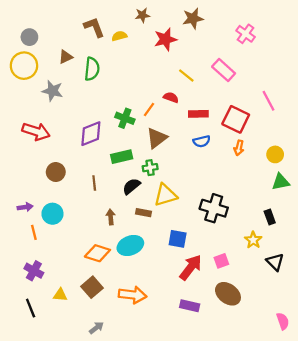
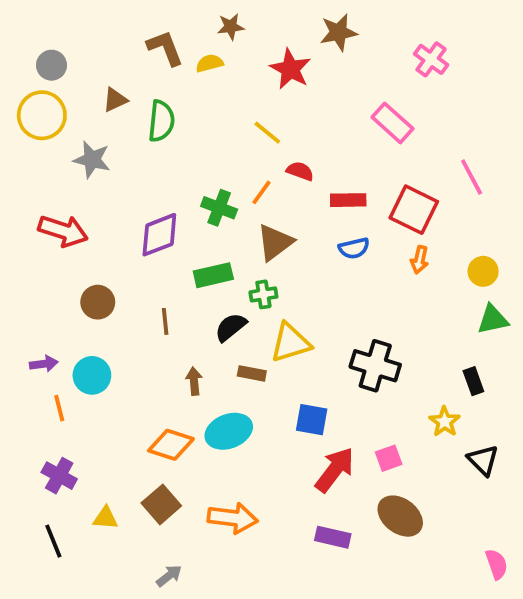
brown star: (142, 15) -> (231, 27), moved
red star: (165, 39) -> (290, 69), turned -30
yellow line: (186, 75) -> (267, 133), moved

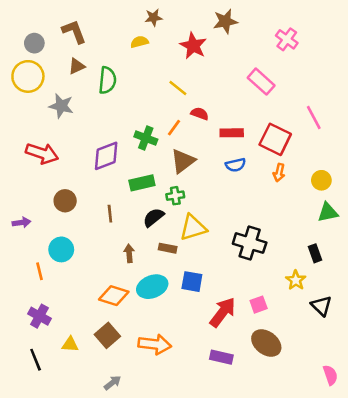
brown L-shape: (165, 48) -> (74, 32), moved
purple arrow: (44, 364) -> (22, 223), moved
blue square: (312, 420) -> (192, 282), moved

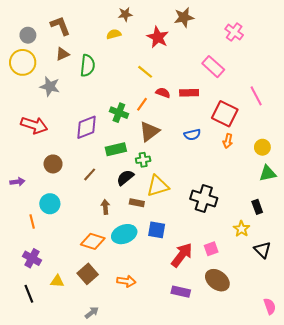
red rectangle: (232, 133) -> (189, 93), moved
brown line: (110, 214) -> (90, 174), turned 48
orange arrow: (155, 344) -> (126, 281), size x0.7

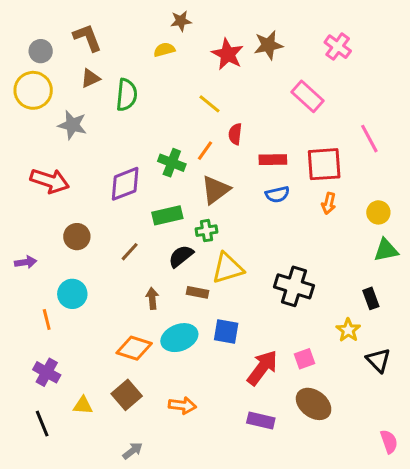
brown star: (184, 17) -> (268, 45), moved
red semicircle: (163, 93) -> (235, 134), turned -104
red rectangle: (189, 93) -> (273, 160), moved
red square: (225, 114) -> (324, 164), turned -30

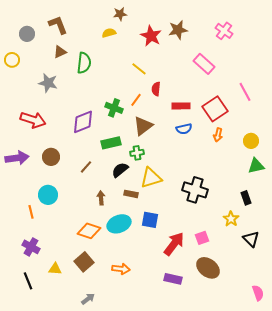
yellow circle: (33, 90) -> (12, 60), moved, size x0.6
red square: (324, 164) -> (215, 109), turned -30
purple arrow: (26, 262) -> (17, 158), moved, size x1.6

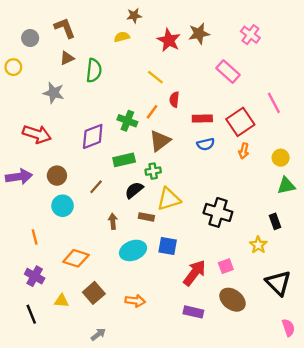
cyan circle: (48, 195) -> (63, 206), moved
orange diamond: (89, 231) -> (76, 258), moved
black triangle: (251, 239) -> (278, 283), moved, size x1.4

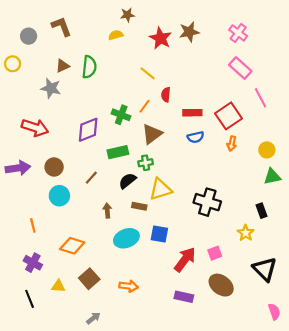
brown triangle: (67, 58) -> (63, 66), moved
pink rectangle: (228, 72) -> (240, 68), moved

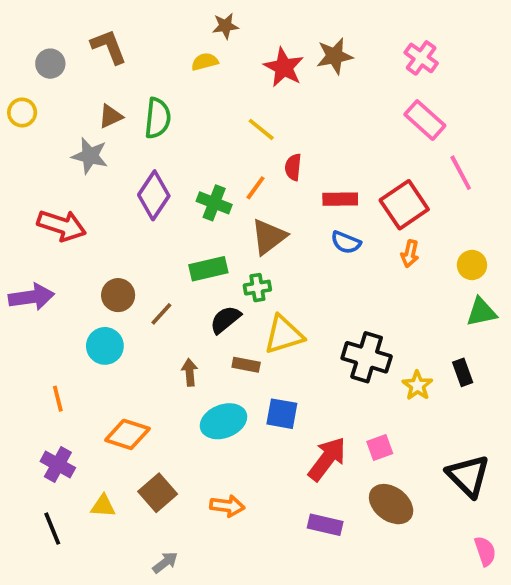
purple diamond: (88, 130) -> (154, 195), moved, turned -35
blue semicircle: (196, 137) -> (346, 242), turned 35
brown circle: (54, 167) -> (118, 295), moved
yellow star: (246, 233) -> (417, 385), moved

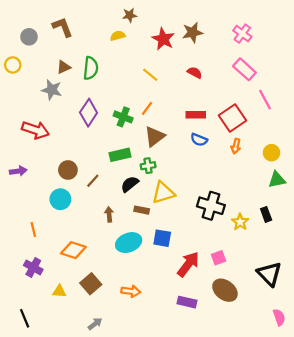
red semicircle: (293, 167) -> (195, 73), moved, turned 112
purple arrow: (31, 297) -> (18, 171), size x0.7
black line: (52, 529) -> (25, 318), moved

